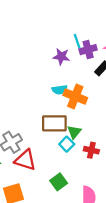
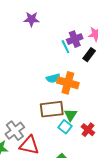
cyan line: (77, 41) -> (65, 47), moved
purple star: (61, 57) -> (32, 19), moved
red cross: (91, 150) -> (88, 130), turned 32

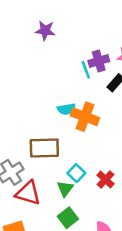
brown rectangle: (52, 109) -> (44, 148), moved
green triangle: (71, 115) -> (65, 189), moved

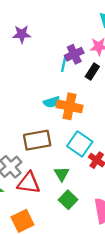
cyan line: (86, 70) -> (64, 64), turned 42
cyan square: (76, 173) -> (80, 144), moved, size x1.5

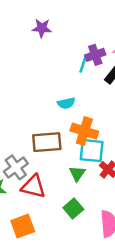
orange cross: (69, 106) -> (84, 131), moved
cyan square: (80, 144) -> (92, 151), turned -35
green triangle: (62, 174) -> (77, 173), moved

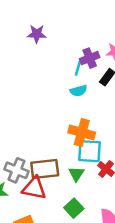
cyan semicircle: (66, 103) -> (78, 91), moved
brown rectangle: (47, 142) -> (45, 169), moved
gray cross: (16, 167) -> (16, 170), turned -30

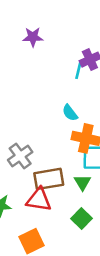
cyan semicircle: (78, 91) -> (70, 113), moved, turned 70
gray cross: (16, 170) -> (20, 156), moved, turned 35

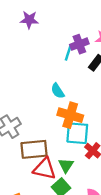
green triangle: (82, 182) -> (66, 165), moved
red triangle: (39, 200) -> (45, 169), moved

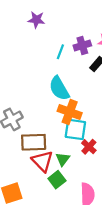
cyan line: (68, 53) -> (60, 52), moved
cyan semicircle: (58, 91) -> (59, 88), size x1.6
red triangle: (45, 169) -> (42, 161), turned 30

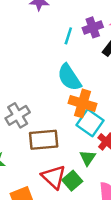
cyan square: (75, 129) -> (90, 123), turned 30
green triangle: (63, 159) -> (88, 158), moved
red triangle: (42, 161) -> (54, 177), moved

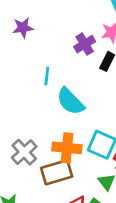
cyan line: (68, 36) -> (47, 76), moved
orange cross: (83, 103) -> (67, 148), moved

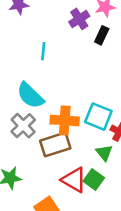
cyan semicircle: (70, 101) -> (30, 95), moved

